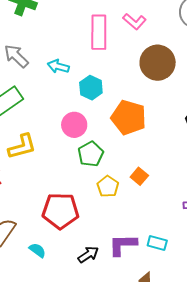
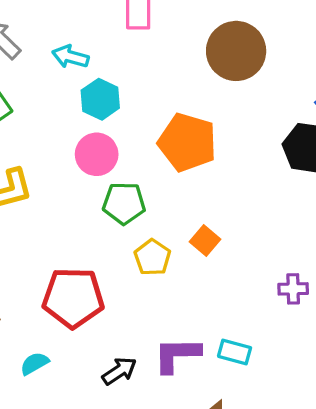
cyan hexagon: (91, 88) -> (100, 99), moved
green pentagon: (91, 154) -> (124, 203), turned 30
cyan semicircle: (37, 250) -> (34, 363), turned -66

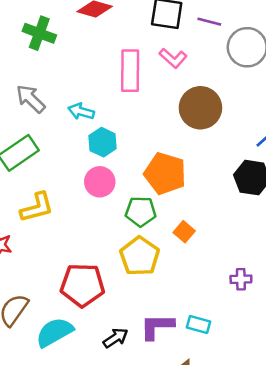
green pentagon: (124, 203) -> (141, 211), moved
orange square: (205, 241) -> (184, 232), moved
yellow pentagon: (152, 257) -> (140, 256), size x1.5
cyan semicircle: (34, 363) -> (54, 332), size x1.8

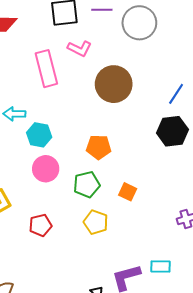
orange pentagon: (165, 173) -> (99, 147), size x0.7
yellow pentagon: (140, 256) -> (96, 222), size x0.7
red pentagon: (83, 285) -> (40, 225), moved, size x0.6

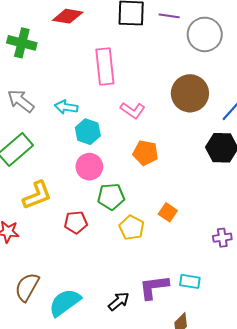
pink L-shape: (80, 48) -> (133, 110), moved
brown circle: (114, 84) -> (190, 93), moved
green pentagon: (87, 184) -> (111, 197), moved
orange square: (128, 192) -> (168, 212), moved

